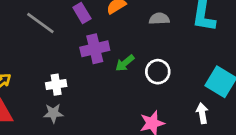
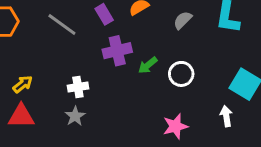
gray semicircle: (159, 19) -> (183, 20), turned -42
gray star: (53, 113) -> (75, 116), turned -30

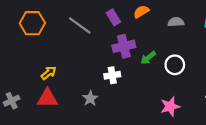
gray semicircle: (183, 20) -> (176, 22), turned 42
white cross: (78, 87) -> (112, 75), moved

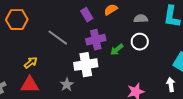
gray line: (80, 25) -> (58, 38), moved
white circle: (175, 65) -> (140, 42), moved
white cross: (112, 75) -> (86, 65), size x1.6

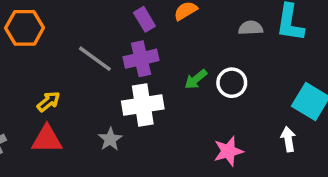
gray semicircle: (141, 19) -> (251, 28), moved
purple cross: (96, 40) -> (141, 59), moved
white circle: (140, 42) -> (232, 83), moved

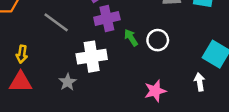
purple cross: (141, 59) -> (107, 19), moved
green arrow: (196, 79) -> (131, 38), turned 96
yellow arrow: (49, 102) -> (22, 54), turned 138

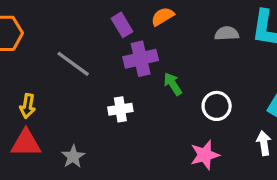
white circle: (158, 40) -> (217, 106), moved
white cross: (92, 57) -> (120, 109), size x0.6
gray star: (68, 82) -> (73, 157), moved

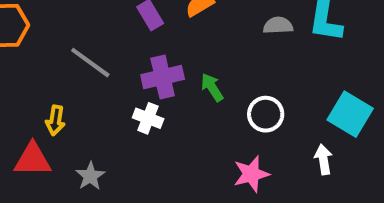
purple cross: (141, 59) -> (163, 77), moved
yellow arrow: (28, 106) -> (55, 120), moved
white cross: (120, 109) -> (148, 118), turned 30

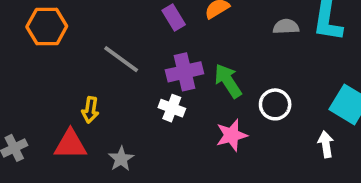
green arrow: (212, 87) -> (228, 81), size x1.4
pink star: (251, 174) -> (232, 135), moved

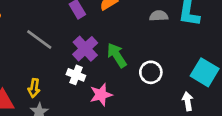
purple cross: (184, 72) -> (85, 49), turned -30
yellow arrow: (90, 110) -> (34, 88), moved
pink star: (232, 135) -> (101, 95), moved

